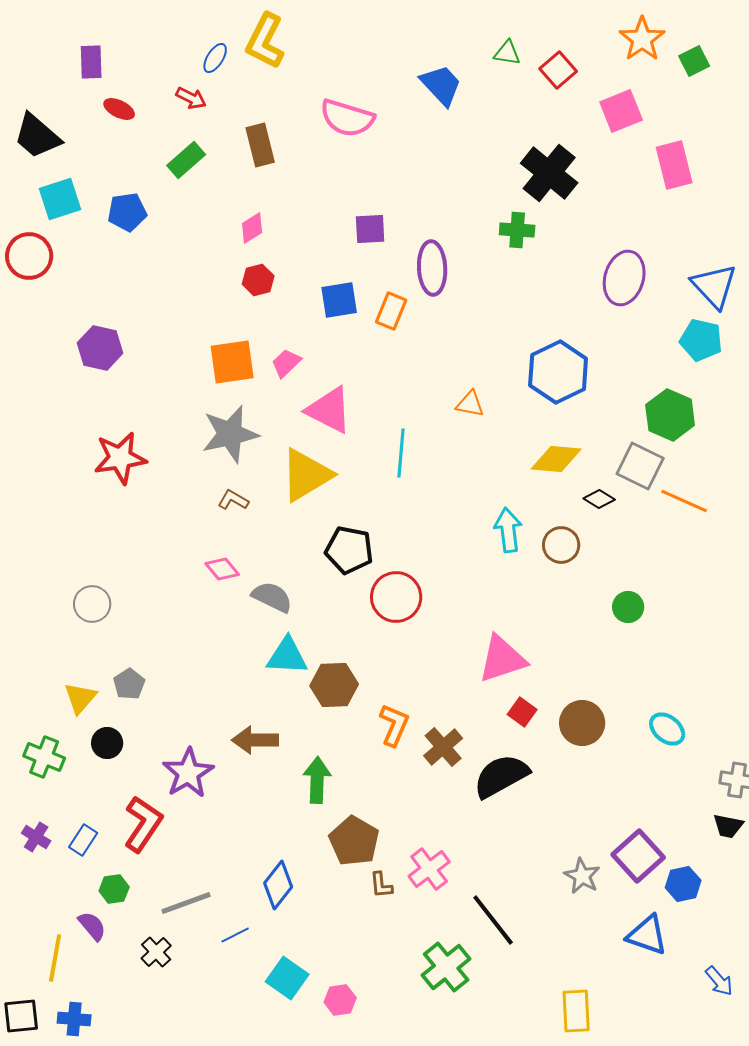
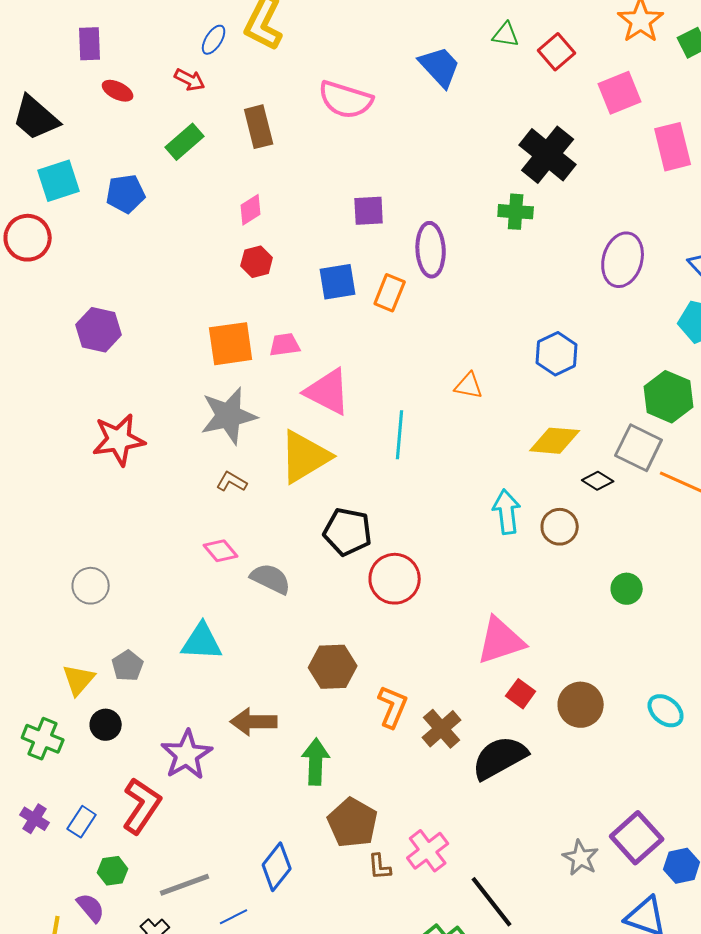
pink trapezoid: (286, 363) -> (285, 345), turned 36
blue hexagon: (558, 372) -> (557, 354), size x0.7
cyan triangle: (287, 656) -> (202, 642), moved

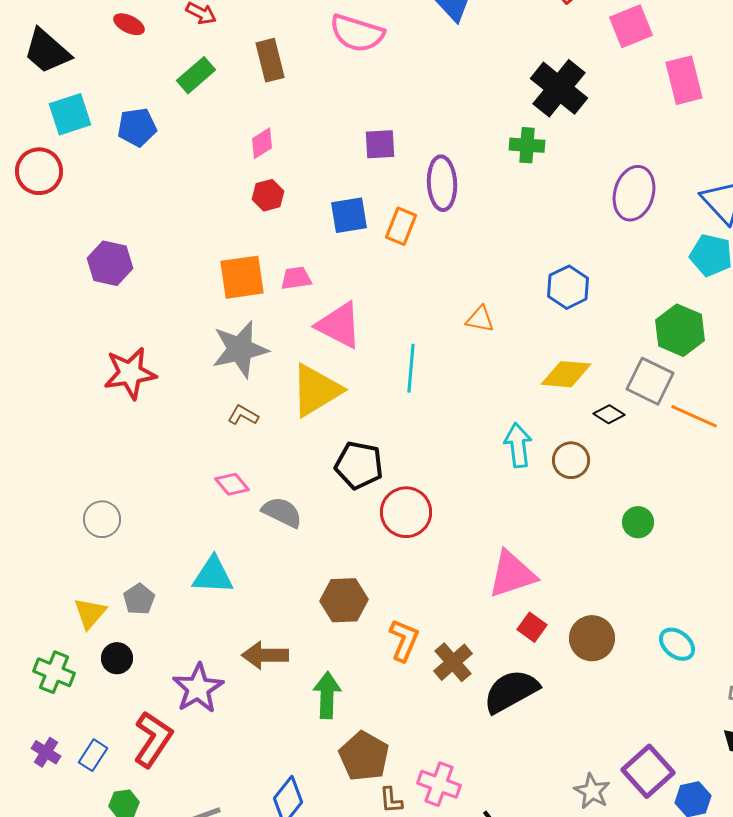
pink cross: (428, 851) -> (439, 784), turned -33

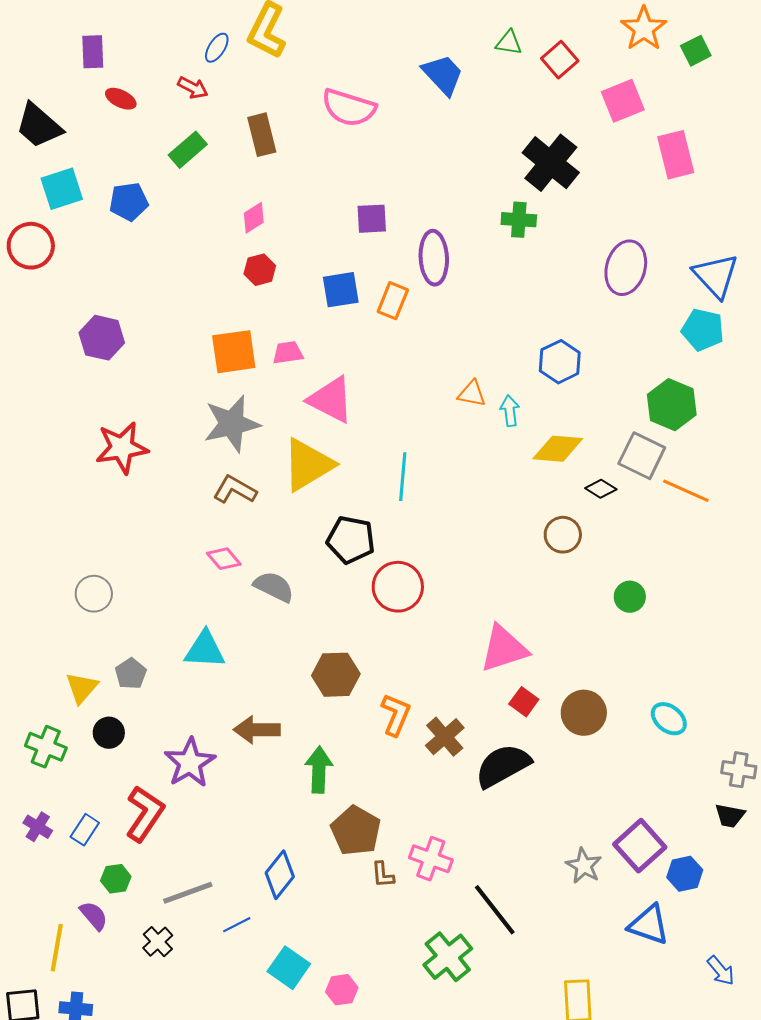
cyan line: (411, 368) -> (403, 477), moved
brown L-shape: (243, 415) -> (235, 490), size x1.4
cyan arrow: (518, 445) -> (510, 411), moved, size x0.7

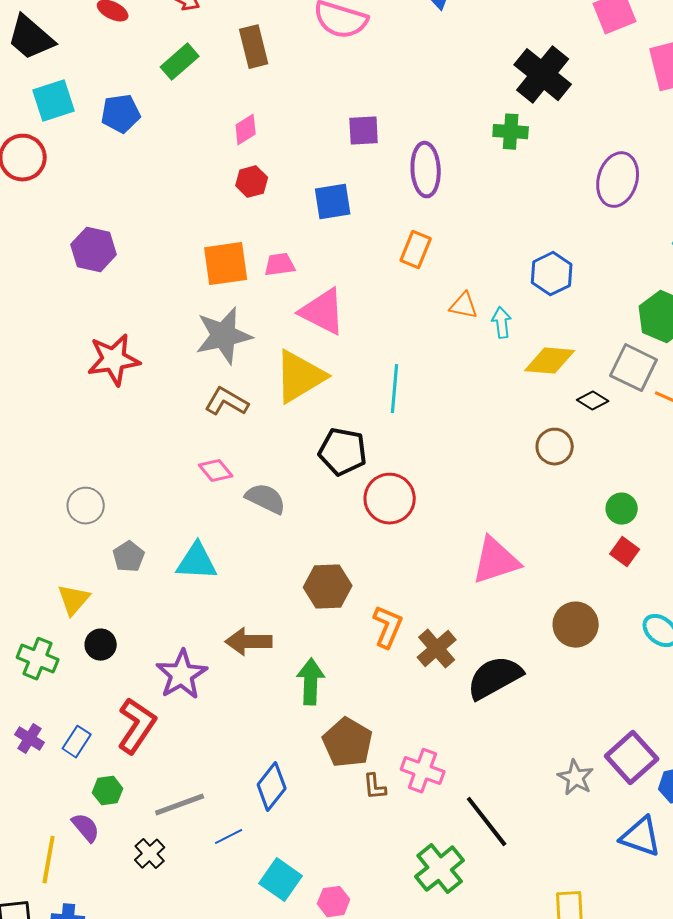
orange rectangle: (393, 301) -> (416, 250), moved
gray pentagon: (131, 674) -> (129, 557), moved
red square: (524, 702) -> (625, 552), moved

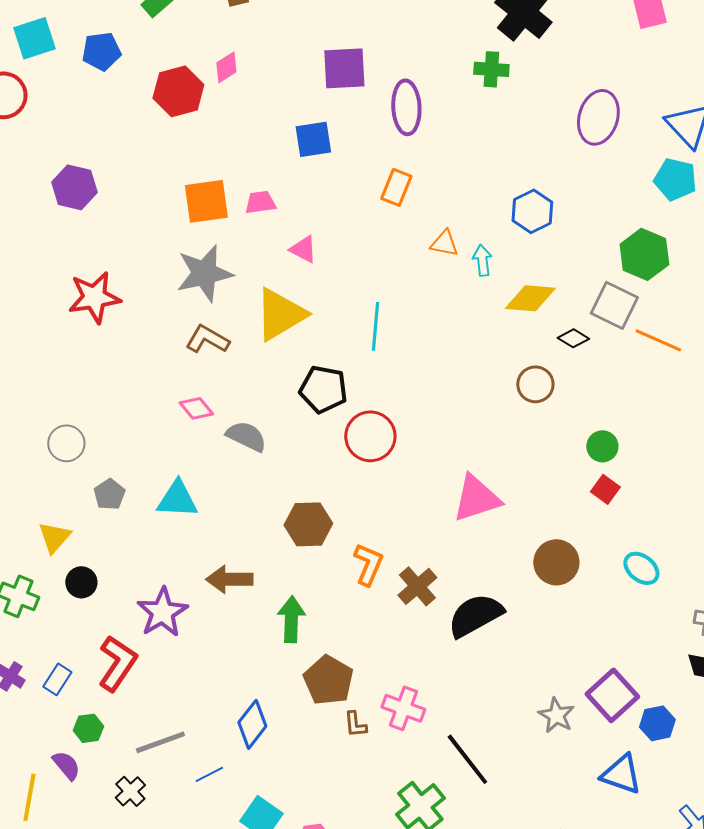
purple square: (364, 131) -> (344, 68), size x1.4
red hexagon: (252, 182) -> (178, 91), moved, size x1.6
pink triangle: (323, 312) -> (303, 249), size x0.6

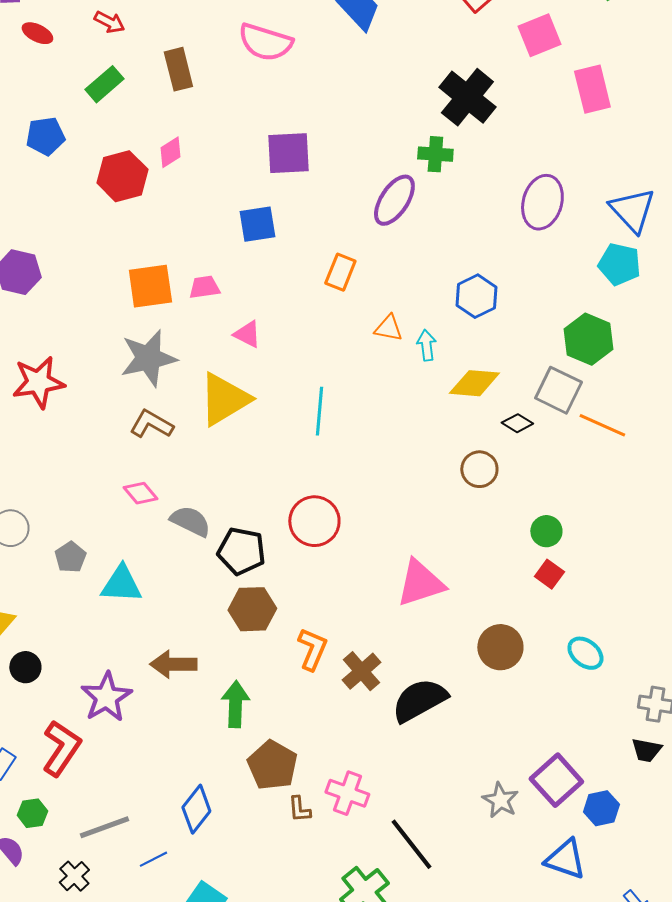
purple ellipse: (406, 107) -> (394, 200), moved, turned 36
black pentagon: (323, 389) -> (241, 551), moved
gray pentagon: (109, 494) -> (70, 557), moved

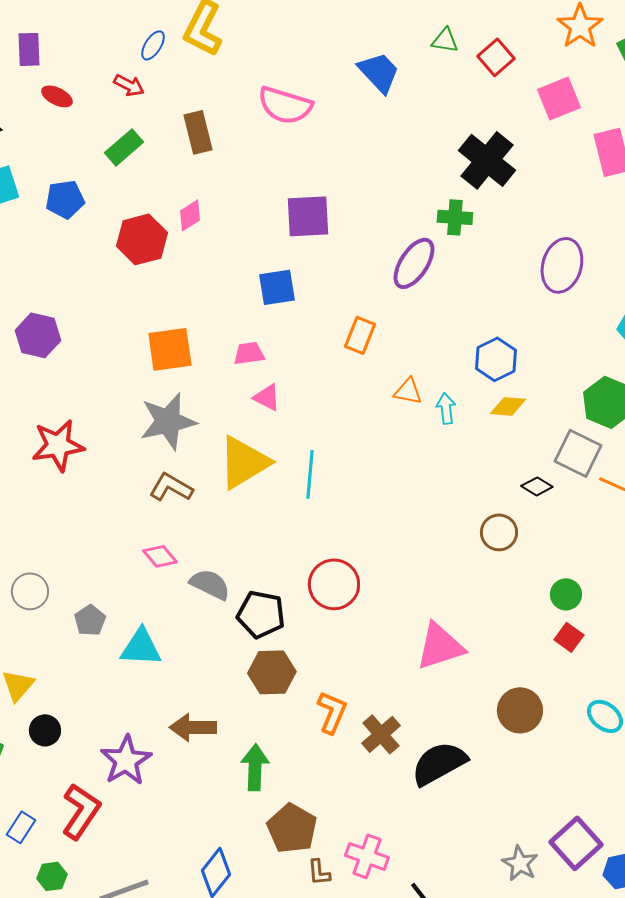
pink trapezoid: (204, 287) -> (249, 353), moved
yellow diamond: (474, 383) -> (508, 406), moved, size x0.7
cyan line: (319, 411) -> (310, 474), moved

